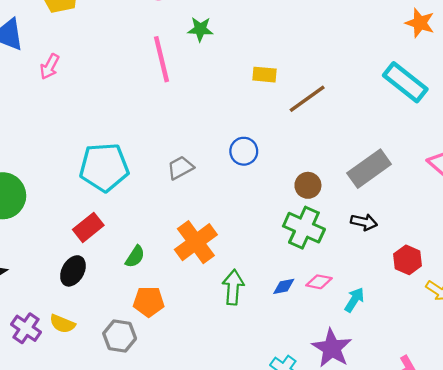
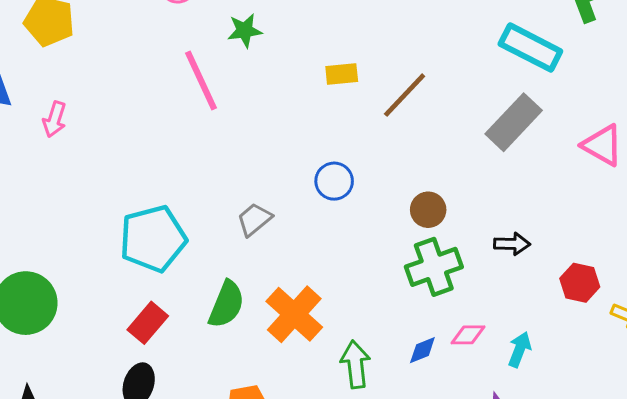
gray rectangle: (369, 169) -> (514, 122), moved
green cross: (304, 228) -> (434, 267), turned -33
green semicircle: (135, 257) -> (226, 304), moved, size x1.5

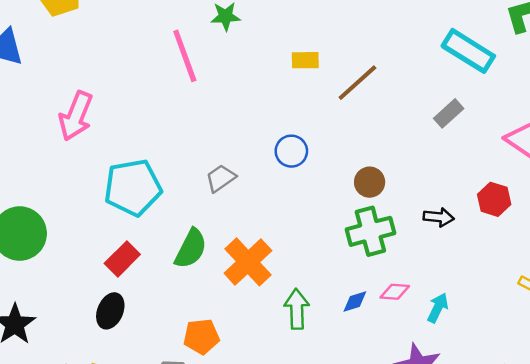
pink arrow: (54, 119) -> (76, 116), moved, size x1.6
gray rectangle: (514, 122) -> (449, 113), size x0.6
red hexagon: (580, 283) -> (494, 199), moved

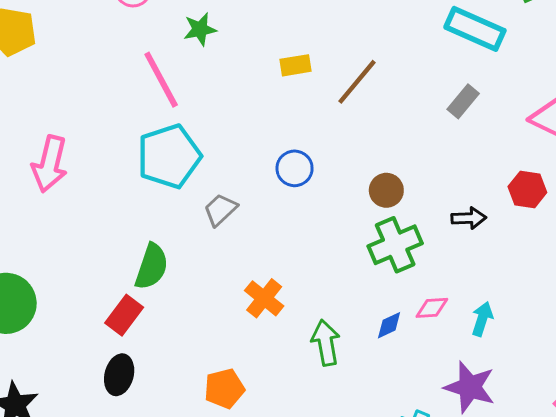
cyan pentagon: (133, 188) -> (169, 156), moved
green semicircle: (191, 249) -> (152, 267), moved
orange cross: (248, 262) -> (264, 298), size x0.7

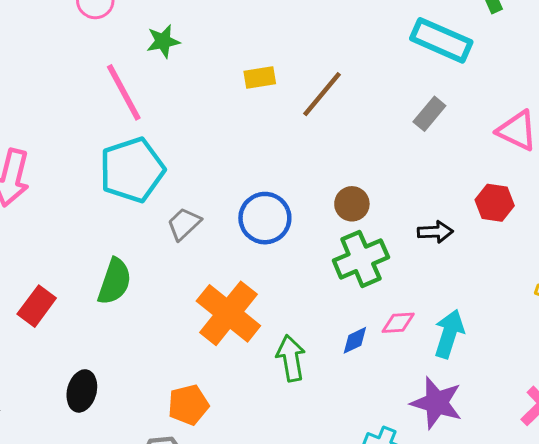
blue circle: (295, 168) -> (265, 218), moved, size x1.4
orange cross: (264, 298) -> (228, 313), size x1.6
red rectangle: (124, 315) -> (37, 306), moved
cyan arrow: (482, 319) -> (449, 334), size x1.4

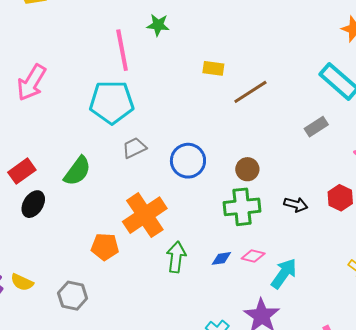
black ellipse: (82, 391) -> (33, 204), moved
orange pentagon: (188, 405) -> (105, 247), moved

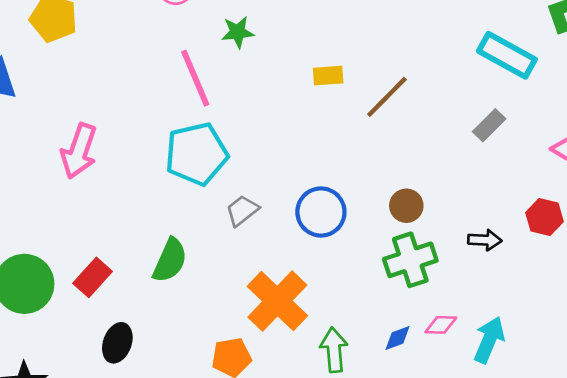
black ellipse: (33, 204) -> (117, 343), moved

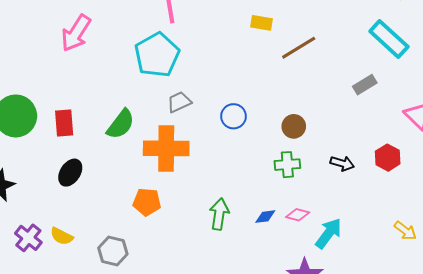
cyan pentagon: (196, 154) -> (157, 55), turned -30
blue circle: (321, 212) -> (233, 116), size x0.7
green cross: (410, 260) -> (287, 165), size x0.7
red rectangle: (93, 277) -> (64, 123), turned -60
orange cross: (277, 301) -> (166, 148), moved, turned 33

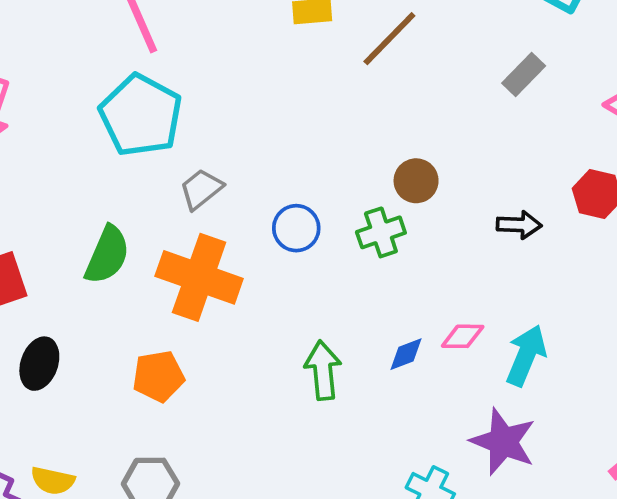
blue circle: (233, 116) -> (296, 228), moved
orange cross: (166, 148) -> (199, 277), turned 33
green cross: (287, 165) -> (381, 232), moved
orange pentagon: (147, 202) -> (158, 376), moved

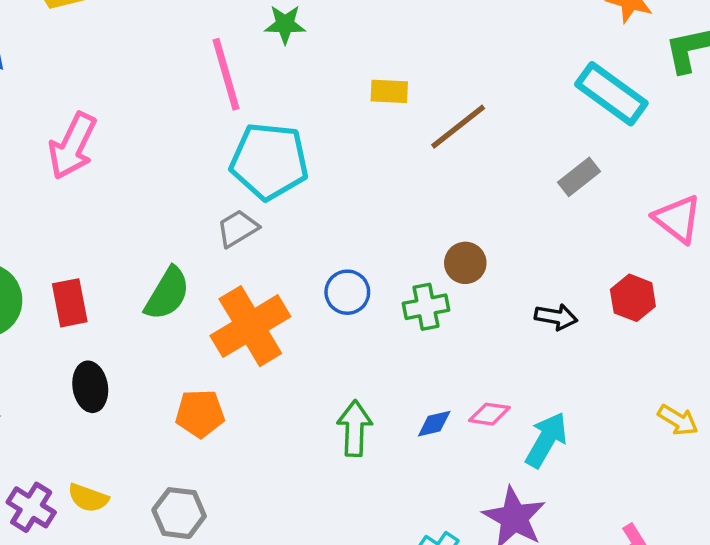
cyan pentagon: (141, 115) -> (269, 161), moved, turned -30
gray trapezoid: (201, 189) -> (238, 228), moved
orange cross: (199, 277) -> (250, 326), turned 32
black ellipse: (39, 364) -> (90, 387), turned -36

